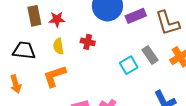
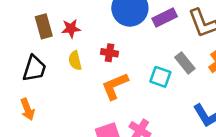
black trapezoid: (24, 50) -> (34, 68), turned 105
cyan square: (129, 65) -> (160, 77), turned -36
orange L-shape: (55, 76) -> (115, 86), moved

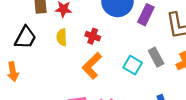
purple rectangle: (165, 18) -> (146, 15), turned -48
orange L-shape: (115, 86) -> (92, 66), turned -32

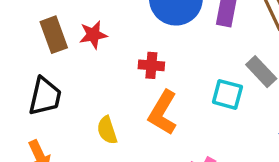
yellow semicircle: (62, 37) -> (107, 130), moved

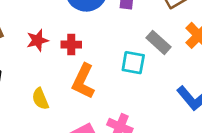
red star: (93, 35) -> (37, 40), moved

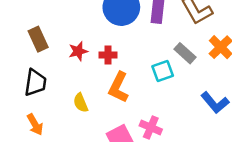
cyan square: (133, 63) -> (163, 71), turned -30

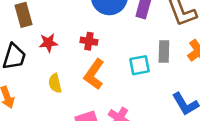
red star: (78, 51) -> (48, 43), moved
gray rectangle: (185, 53) -> (164, 51), turned 40

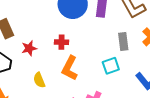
cyan square: (140, 65) -> (111, 66), moved

